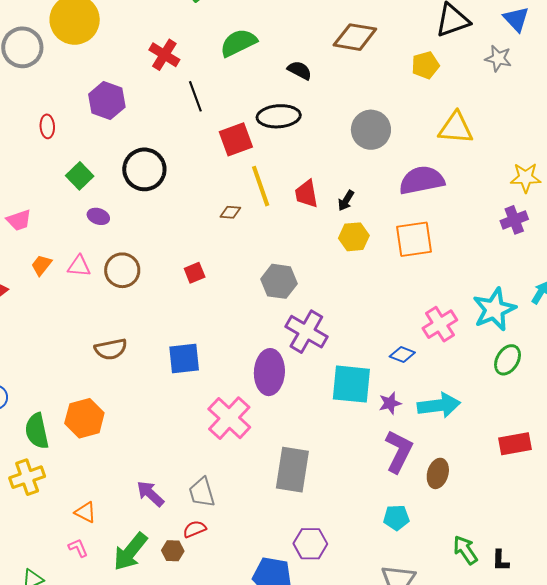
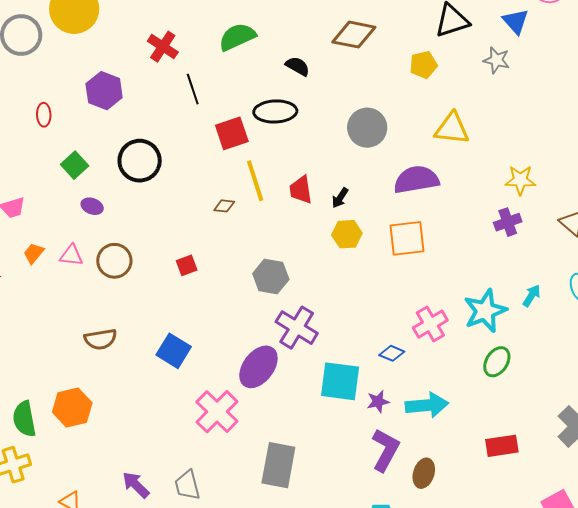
blue square: (184, 359) -> (174, 351), turned 36
purple ellipse: (269, 372) -> (258, 367), turned 33

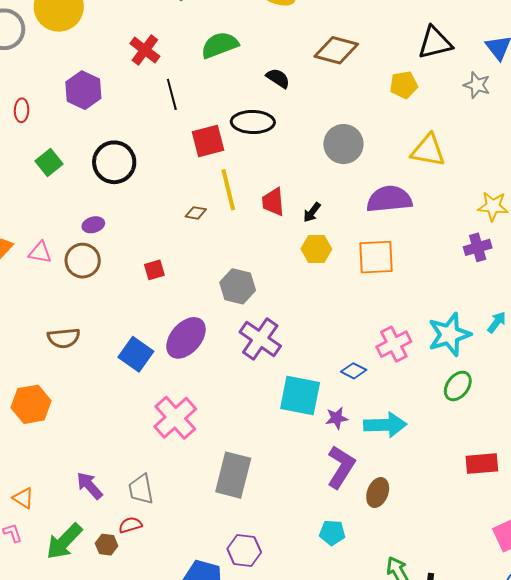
purple ellipse: (92, 206) -> (93, 225), moved, turned -40
purple ellipse: (258, 367) -> (186, 338), moved
red rectangle: (502, 446) -> (482, 464), moved

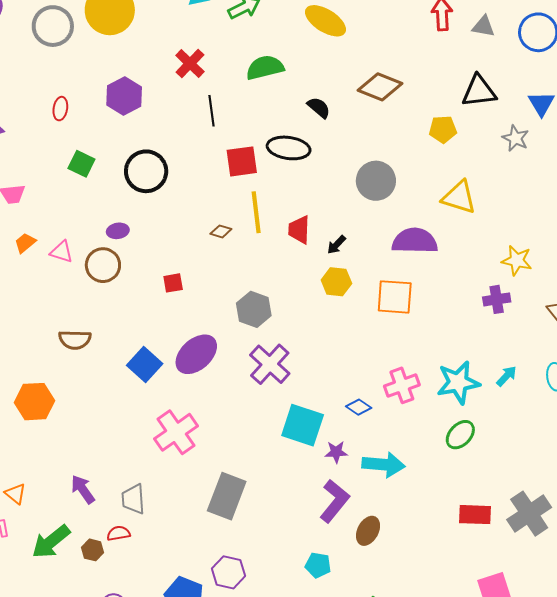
green square: (49, 163) -> (81, 164), turned -32

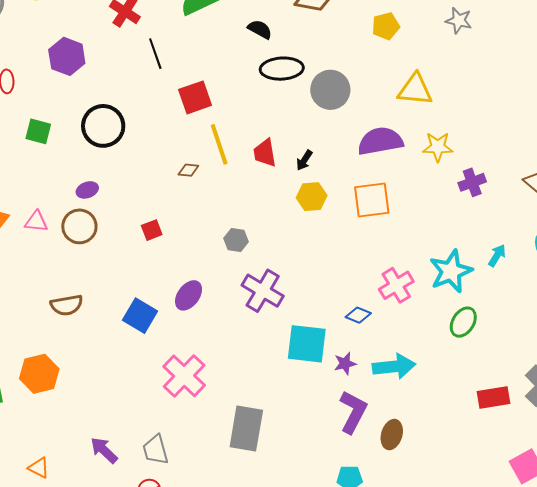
black ellipse: (289, 148) -> (282, 69), moved
yellow star: (517, 260) -> (438, 147), moved
gray hexagon: (254, 309) -> (236, 240), size x0.7
purple ellipse: (196, 354) -> (189, 295), size x0.7

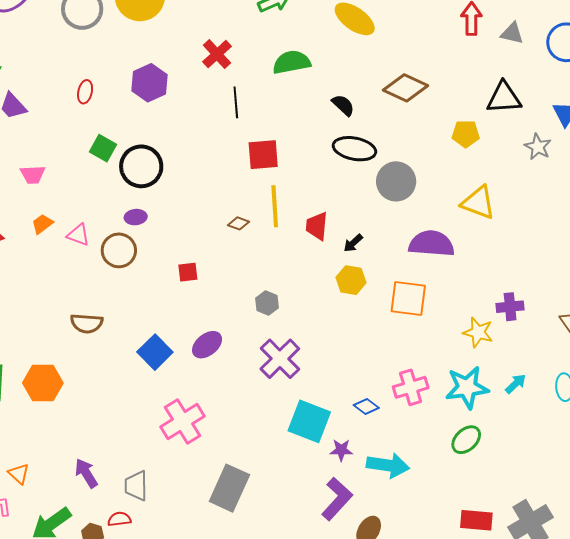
black circle: (103, 126) -> (141, 166), moved
yellow star: (438, 147) -> (478, 332), moved

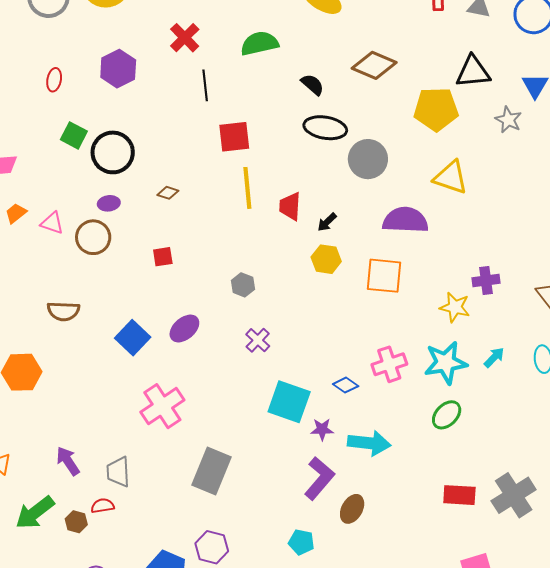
yellow pentagon: (466, 134) -> (436, 109), size x1.6
brown diamond: (239, 223) -> (168, 193), moved
purple cross: (280, 359) -> (258, 340), size x0.6

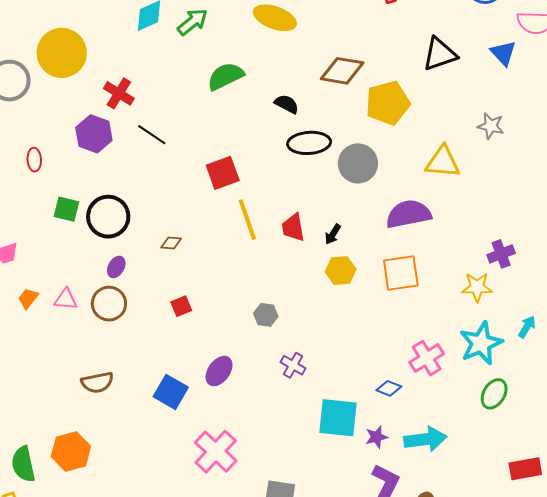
red cross: (185, 38) -> (119, 93), moved
black line: (205, 85) -> (152, 135), moved, turned -36
yellow pentagon: (436, 109) -> (388, 103), moved
gray star: (508, 120) -> (491, 126), moved
purple ellipse: (109, 203) -> (116, 267), turned -40

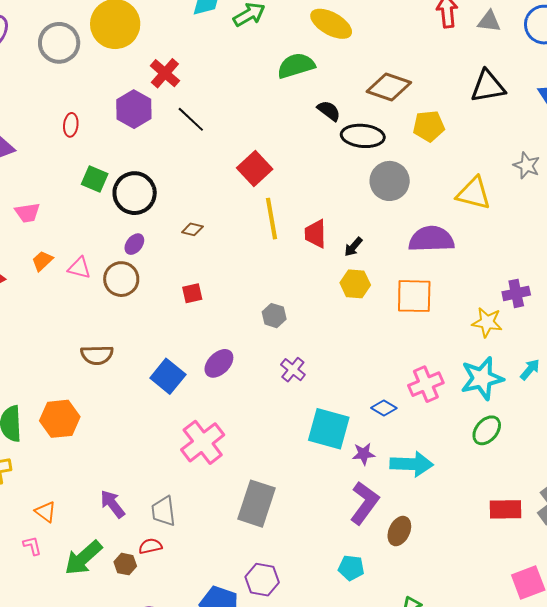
green semicircle: (225, 76) -> (296, 66), moved
yellow pentagon: (388, 103) -> (429, 126), size x0.7
black ellipse: (309, 143) -> (363, 136), moved
red square: (223, 173) -> (255, 169), turned -32

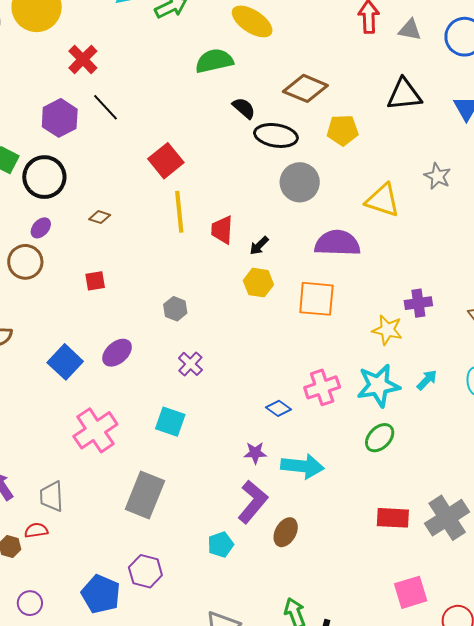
purple hexagon: (134, 109) -> (60, 118), moved
cyan square: (329, 429) -> (170, 422), moved, size x0.7
cyan pentagon: (351, 568) -> (221, 545), moved, turned -30

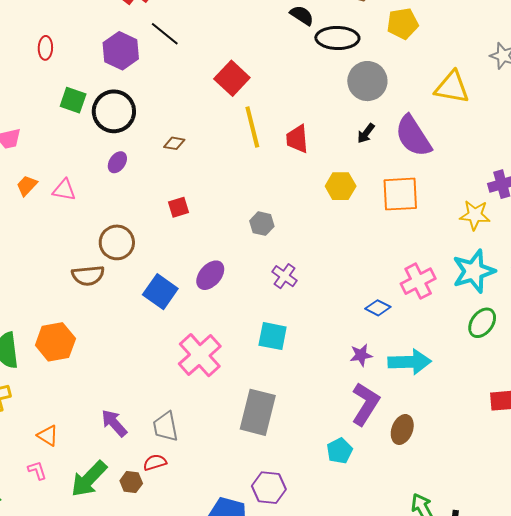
purple semicircle: (337, 243) -> (413, 136), turned -117
black arrow: (259, 246) -> (366, 133), moved
brown circle: (25, 262) -> (117, 242), moved

